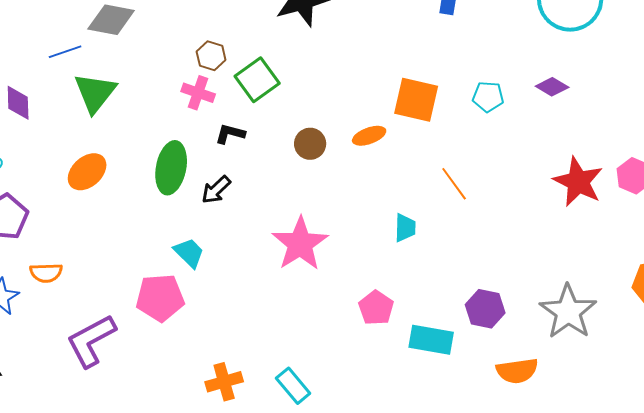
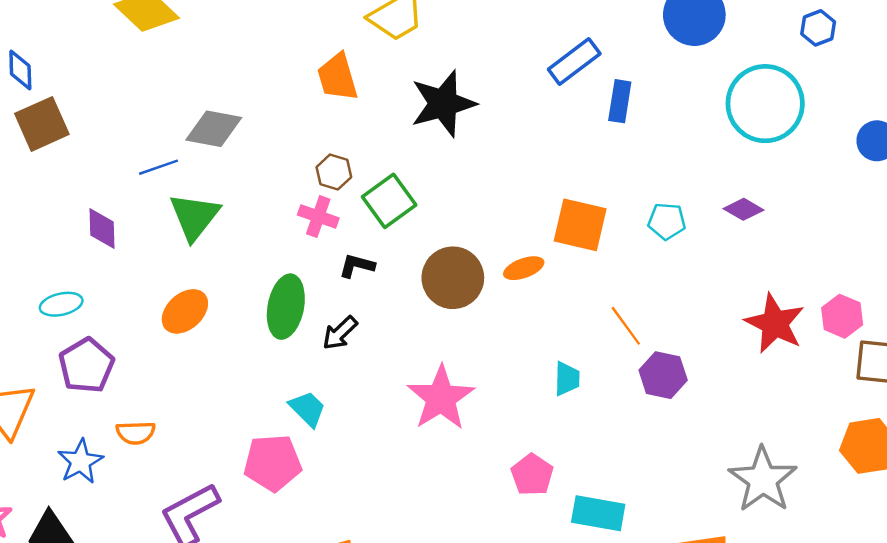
brown circle: (310, 144) -> (453, 278), size x1.6
purple hexagon: (485, 309) -> (663, 375), moved

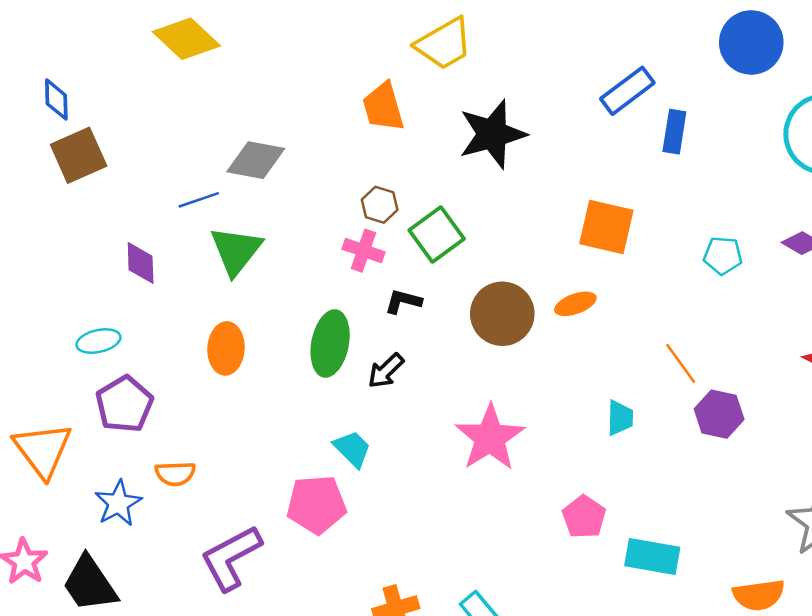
orange square: (580, 225) -> (606, 227), moved
orange ellipse: (185, 311) -> (226, 348), turned -45

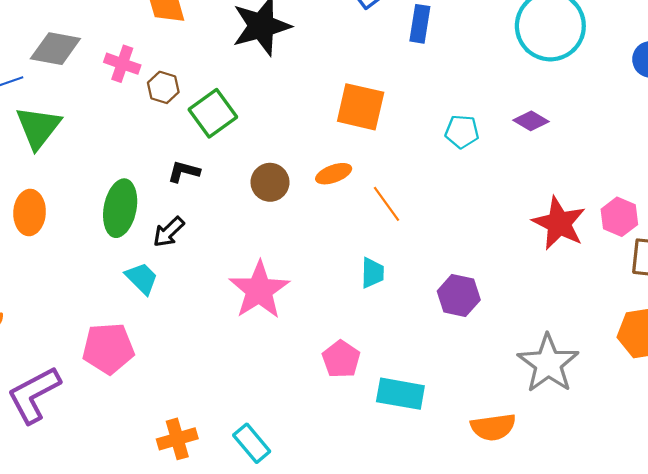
pink cross: (364, 251) -> (122, 64), moved
brown circle: (502, 314) -> (270, 182), size x0.7
orange line: (681, 363) -> (386, 204), moved
purple hexagon: (719, 414) -> (459, 296), moved
cyan trapezoid: (352, 449) -> (142, 278), moved

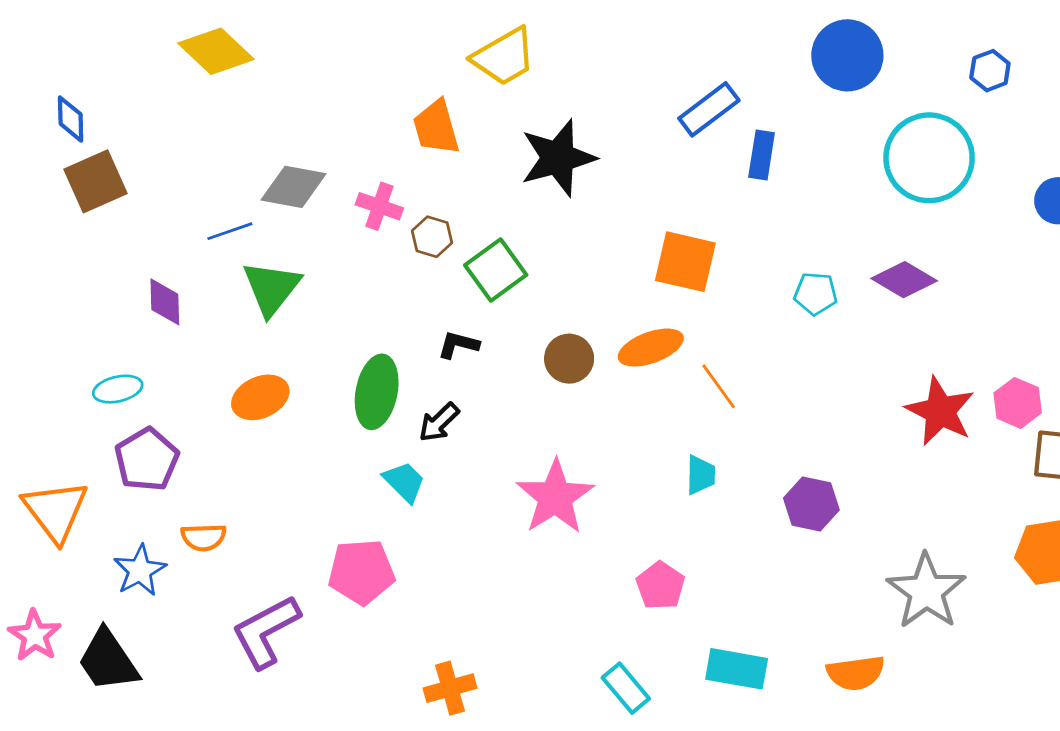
purple diamond: (531, 121) -> (904, 280), size x1.4
orange ellipse: (334, 174) -> (651, 348), size x1.4
orange ellipse: (30, 212) -> (260, 397), turned 63
cyan rectangle: (400, 394) -> (737, 669), moved
cyan rectangle: (252, 443) -> (626, 688), moved

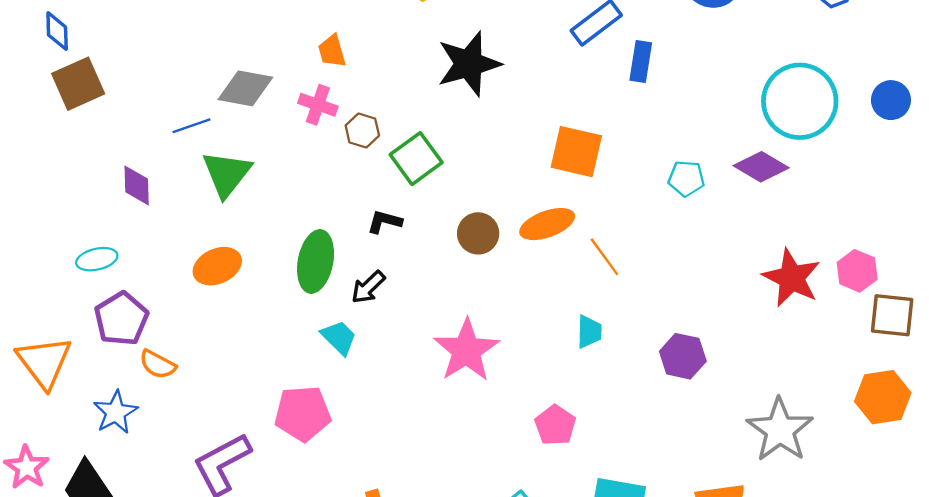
orange trapezoid: (436, 127) -> (332, 51), moved, size x0.7
cyan circle: (929, 158) -> (800, 101), moved
orange semicircle: (204, 537) -> (158, 364), moved, turned 30

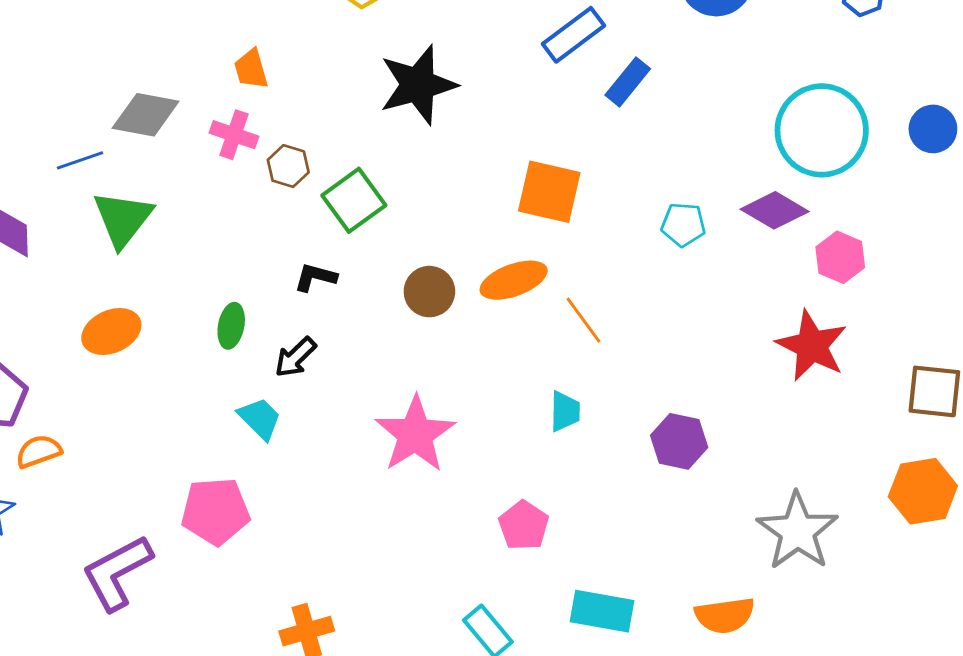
blue rectangle: (641, 61) -> (628, 82), turned 30
green ellipse: (316, 261) -> (231, 326), size x0.6
pink hexagon: (857, 271) -> (840, 257), moved
orange semicircle: (158, 364) -> (39, 451), turned 132

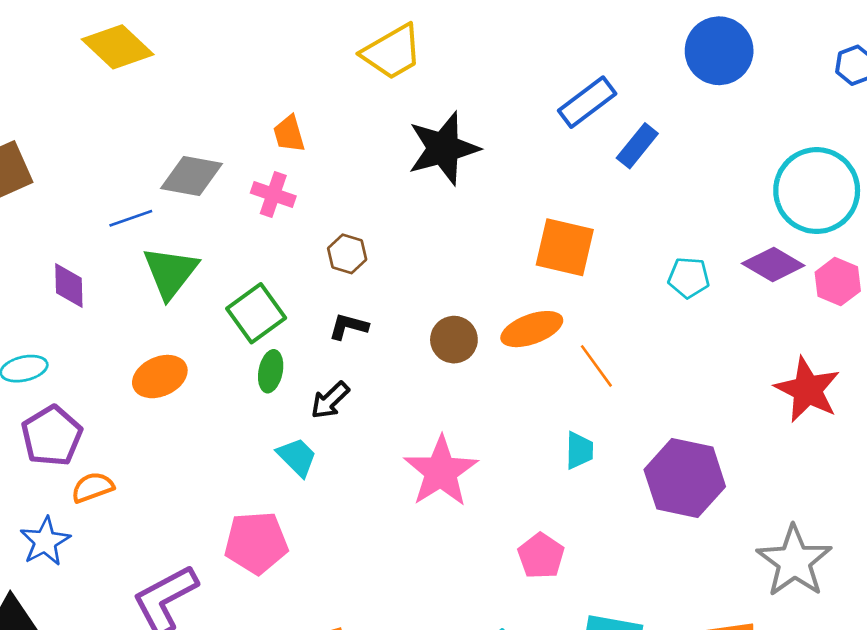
brown hexagon: (288, 166) -> (347, 254), moved
green square: (354, 200) -> (256, 313), moved
pink hexagon: (840, 257) -> (838, 282), moved
purple hexagon: (679, 441) -> (685, 478), size x1.5

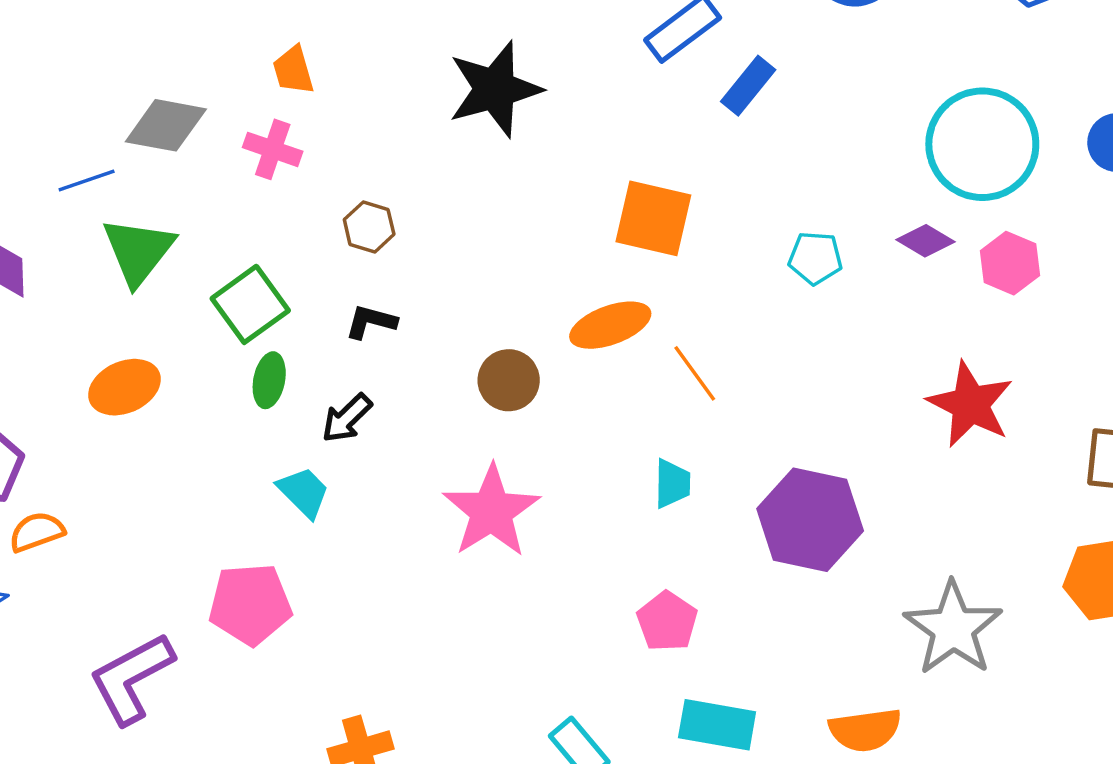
purple diamond: (773, 264) -> (925, 241), size x0.7
brown circle: (454, 340) -> (509, 380), moved
pink pentagon: (541, 556) -> (667, 621), moved

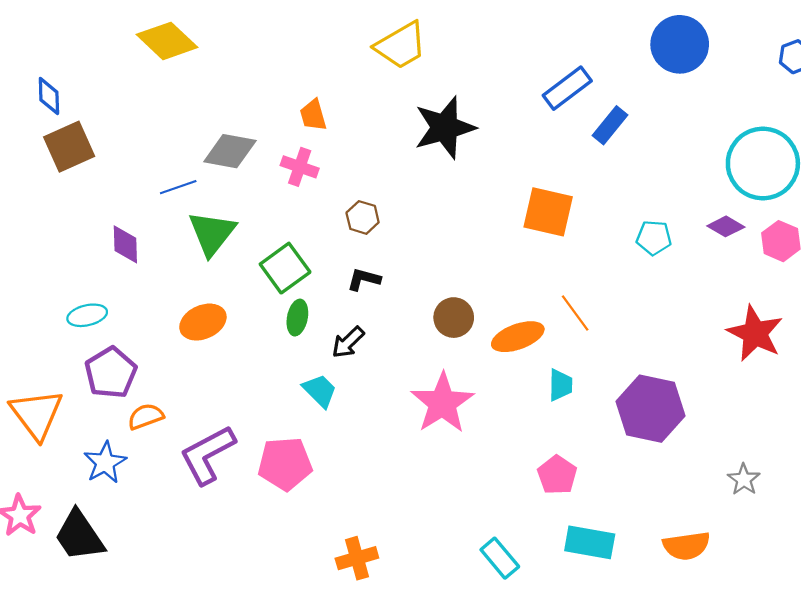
orange ellipse: (610, 325) -> (518, 337), moved
gray star: (953, 628) -> (744, 479), size x0.5
purple L-shape: (131, 678) -> (207, 455), moved

